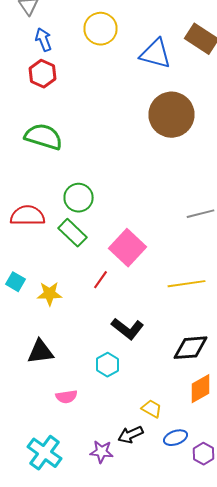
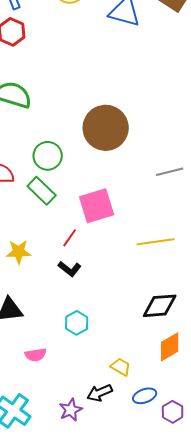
brown circle: (172, 115) -> (106, 128), moved
pink square: (128, 248) -> (97, 206), turned 30
black L-shape: (128, 329) -> (70, 269), moved, size x0.7
purple star: (102, 452) -> (71, 410), turned -30

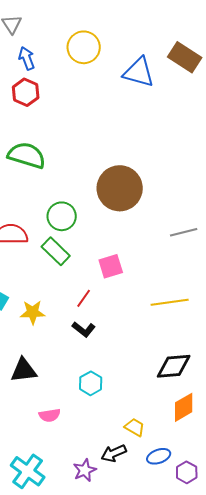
pink square: (97, 206) -> (111, 266), size x0.7

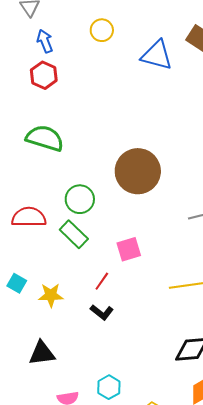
yellow circle: (84, 47) -> (102, 30), size x0.7
cyan hexagon: (91, 383) -> (109, 387), moved

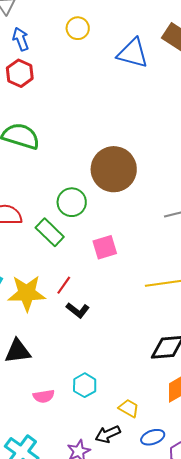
green circle: (80, 199) -> (72, 202), moved
red line: (102, 281) -> (64, 285), moved
yellow star: (51, 295) -> (27, 293), size x1.5

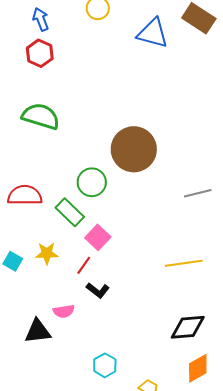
pink square: (105, 247) -> (98, 237), moved, turned -30
yellow star: (27, 293) -> (47, 253), moved, size x0.6
pink semicircle: (44, 396) -> (64, 311), moved

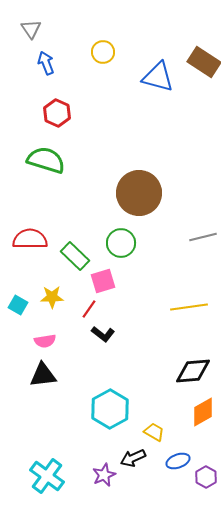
red hexagon: (40, 53) -> (57, 113), moved
green circle: (92, 182) -> (121, 243), moved
pink square: (98, 237) -> (103, 281), turned 30
pink semicircle: (64, 311) -> (45, 341), moved
cyan hexagon: (105, 365) -> (110, 409), size x1.6

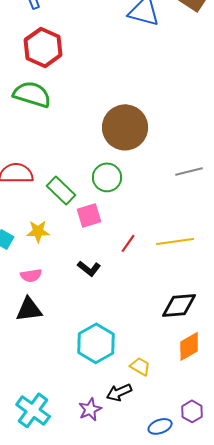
red hexagon: (57, 113) -> (43, 47), size x1.4
red line: (89, 309) -> (128, 243), moved
blue ellipse: (178, 461) -> (160, 426), moved

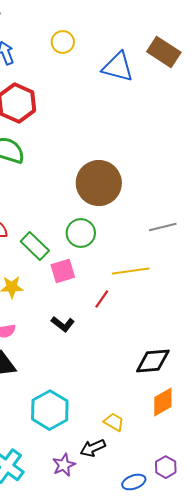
yellow line: (175, 241) -> (131, 271), moved
cyan hexagon: (96, 343) -> (50, 410), moved

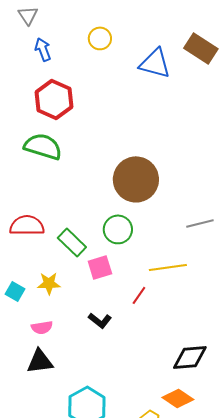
orange diamond: (163, 402) -> (178, 398), moved, turned 64

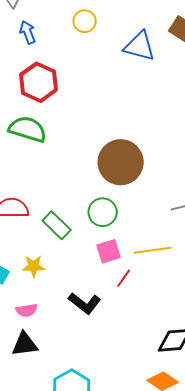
pink square: (100, 267) -> (109, 251), moved
black L-shape: (100, 320) -> (85, 303), size x1.4

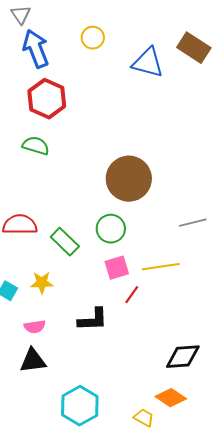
blue arrow: (28, 32) -> (36, 49), size x1.6
green semicircle: (28, 129) -> (36, 146), size x0.7
black L-shape: (85, 303) -> (93, 320), turned -40

